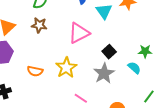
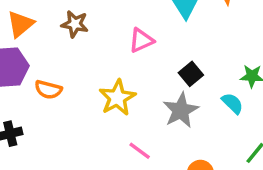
pink triangle: (79, 33) -> (141, 40), size x0.7
orange semicircle: (35, 71) -> (48, 90), moved

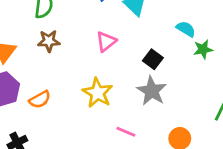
orange semicircle: (48, 90) -> (40, 99), turned -30
cyan semicircle: (232, 103) -> (186, 29), moved

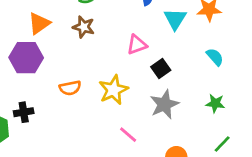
green star: (203, 49) -> (215, 103), moved
black square: (153, 59) -> (161, 69), moved
orange semicircle: (40, 99) -> (70, 88), moved

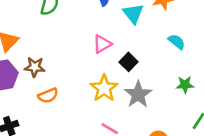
brown star: (84, 27) -> (35, 67), moved
yellow star: (113, 90) -> (104, 88), moved

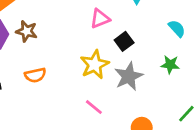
green star: (185, 85) -> (170, 65), moved
orange semicircle: (48, 96) -> (35, 75), moved

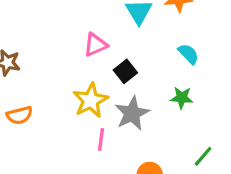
pink line: (94, 107) -> (101, 140), moved, turned 60

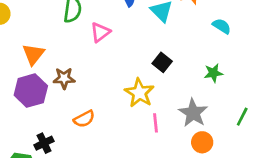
pink triangle: (95, 45) -> (100, 32), moved
cyan semicircle: (188, 54) -> (222, 26), moved
gray star: (132, 113) -> (193, 113), moved

